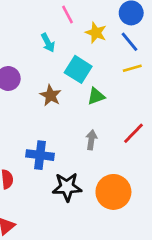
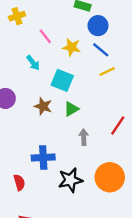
green triangle: (96, 96) -> (71, 109), moved

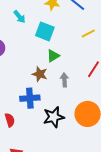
yellow line: (107, 72) -> (88, 34), moved
brown star: (43, 106) -> (40, 74), moved

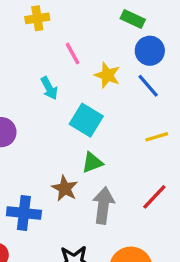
gray arrow: (64, 80) -> (103, 205), size x1.5
blue cross: (30, 98) -> (24, 213), moved

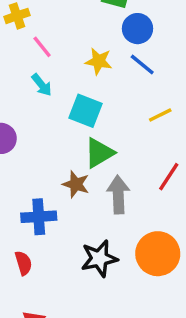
pink line: (72, 53) -> (42, 47), moved
green triangle: (92, 163) -> (99, 153), size x1.4

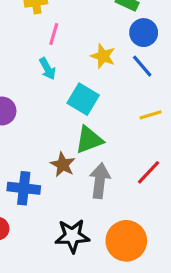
pink line: (42, 47) -> (54, 34), turned 45

